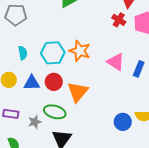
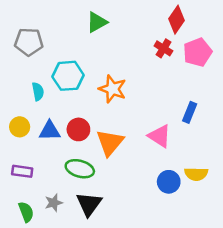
cyan hexagon: (53, 53) -> (68, 76), moved
pink triangle: (116, 62) -> (160, 136), moved
gray star: (35, 122) -> (54, 203), moved

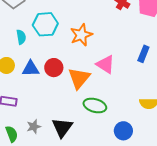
orange star: (112, 89) -> (81, 35), turned 30
pink triangle: (160, 136) -> (105, 64), moved
green ellipse: (80, 169) -> (95, 106), moved
blue circle: (169, 182) -> (123, 131), moved

